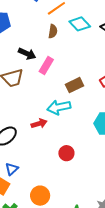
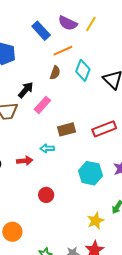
cyan diamond: (80, 24) -> (83, 70), turned 55
black arrow: (27, 54) -> (26, 90), turned -84
cyan arrow: (59, 107) -> (47, 148), size x0.6

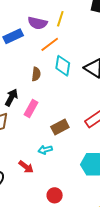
blue rectangle: (41, 31) -> (13, 36), turned -60
orange line: (63, 51) -> (50, 44), moved
red arrow: (25, 161) -> (26, 167), turned 56

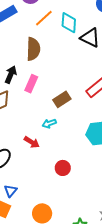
cyan diamond: (63, 66) -> (69, 23), moved
brown semicircle: (36, 74) -> (33, 49), size x1.6

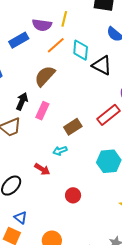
brown semicircle: (33, 49) -> (45, 76), turned -140
blue triangle: (10, 191) -> (21, 218), turned -32

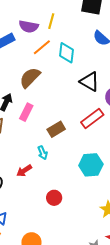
black triangle: (102, 65) -> (90, 82), moved
cyan arrow: (60, 151) -> (42, 153), turned -96
red arrow: (42, 169) -> (24, 171), turned 112

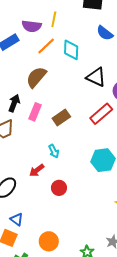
brown rectangle: (56, 129) -> (61, 117), moved
red circle: (54, 198) -> (59, 188), moved

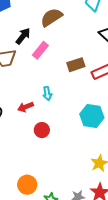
brown rectangle: (61, 117) -> (76, 65), moved
orange circle: (49, 241) -> (27, 185), moved

